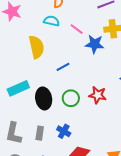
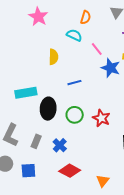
yellow semicircle: (36, 47) -> (53, 57), size x0.7

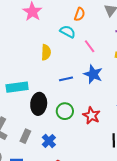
blue star: (111, 68) -> (93, 74), moved

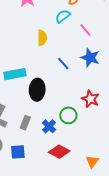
cyan semicircle: (68, 32) -> (63, 16), turned -63
blue line: (66, 79) -> (63, 64), turned 64
green circle: (65, 111) -> (68, 115), moved

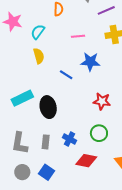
cyan semicircle: (63, 16) -> (38, 32), moved
pink line: (85, 30) -> (78, 36), turned -40
green circle: (68, 115) -> (99, 133), moved
blue square: (18, 152) -> (47, 172), turned -35

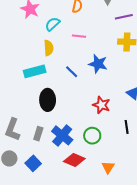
pink line: (78, 36) -> (79, 36), moved
cyan rectangle: (22, 98) -> (35, 71), moved
blue cross: (70, 139) -> (62, 135), size x1.5

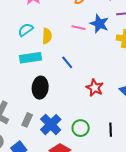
cyan semicircle: (52, 24) -> (26, 30), moved
blue star: (98, 64) -> (99, 24), moved
red star: (101, 105) -> (95, 88), moved
black line: (127, 127) -> (111, 130), moved

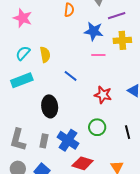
pink line: (79, 28) -> (98, 55), moved
cyan rectangle: (30, 58) -> (22, 80), moved
green circle: (81, 128) -> (97, 127), moved

